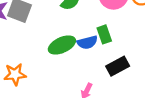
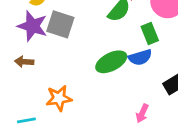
green rectangle: (104, 34) -> (150, 34), moved

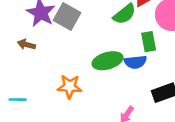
orange star: (59, 98) -> (70, 87), moved

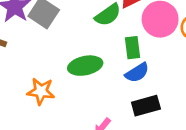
blue semicircle: (135, 62) -> (137, 73), moved, turned -30

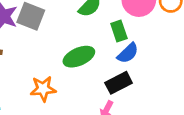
black rectangle: (146, 106) -> (119, 83), moved

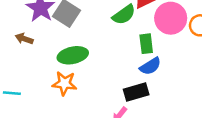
green ellipse: (79, 57) -> (73, 55), moved

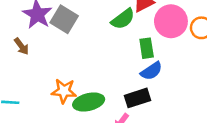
brown arrow: (24, 39) -> (21, 46), turned -144
green ellipse: (73, 55) -> (89, 102), moved

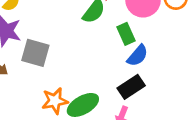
gray square: (64, 19) -> (35, 53), moved

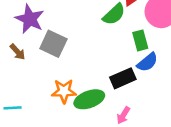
black rectangle: (131, 87) -> (123, 78), moved

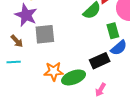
gray square: (53, 44) -> (45, 34), turned -30
cyan line: (13, 108) -> (14, 62), moved

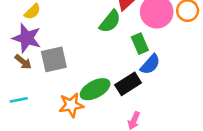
brown arrow: (17, 41) -> (23, 62), moved
green ellipse: (74, 77) -> (95, 89), moved

